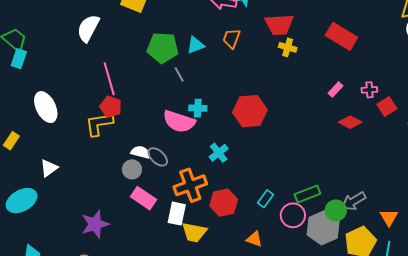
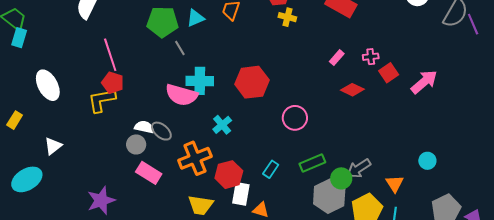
cyan cross: (198, 108) -> (200, 81), size x1.5
white rectangle: (177, 214) -> (241, 194), moved
pink circle: (293, 215) -> (295, 118), moved

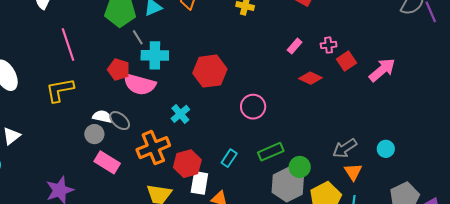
cyan cross: (200, 81) -> (155, 55), moved
red pentagon: (113, 83) -> (119, 70), moved
gray arrow: (359, 168) -> (345, 148), moved

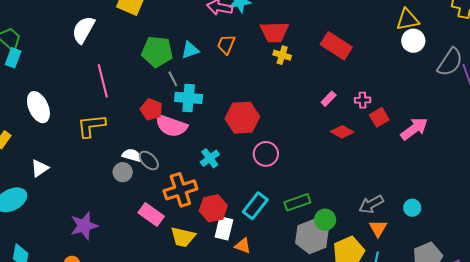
pink circle: (253, 107) -> (266, 154), moved
cyan rectangle: (229, 158) -> (255, 206), size x1.5
pink rectangle: (107, 162) -> (151, 215), moved

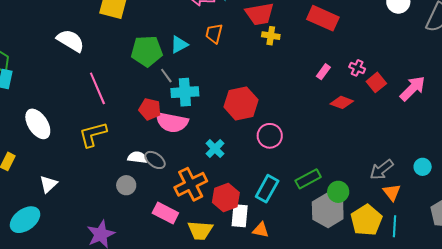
white semicircle: (83, 30) -> (71, 41), turned 100
pink cross: (363, 100) -> (357, 68), turned 35
gray circle: (123, 172) -> (126, 185), moved

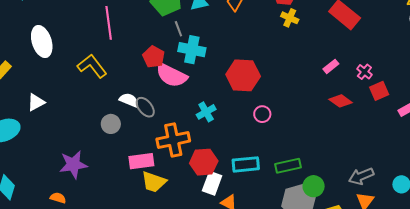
yellow L-shape: (93, 134) -> (92, 66), turned 52
pink circle: (270, 136) -> (262, 114), size x0.7
cyan rectangle: (267, 189) -> (246, 164), turned 40
pink rectangle: (165, 213) -> (141, 161), turned -50
yellow trapezoid: (200, 230) -> (154, 182), moved

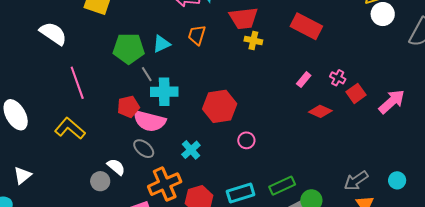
red pentagon: (154, 57) -> (128, 107), turned -30
white semicircle: (129, 100) -> (116, 167), moved, turned 30
gray ellipse: (145, 107) -> (144, 149), moved

